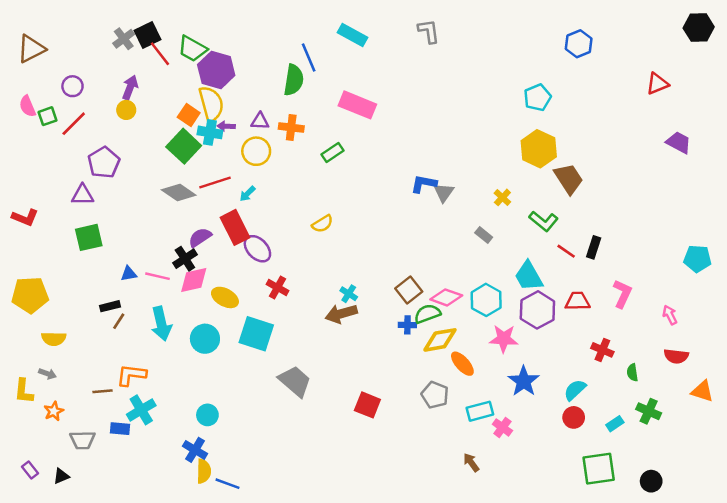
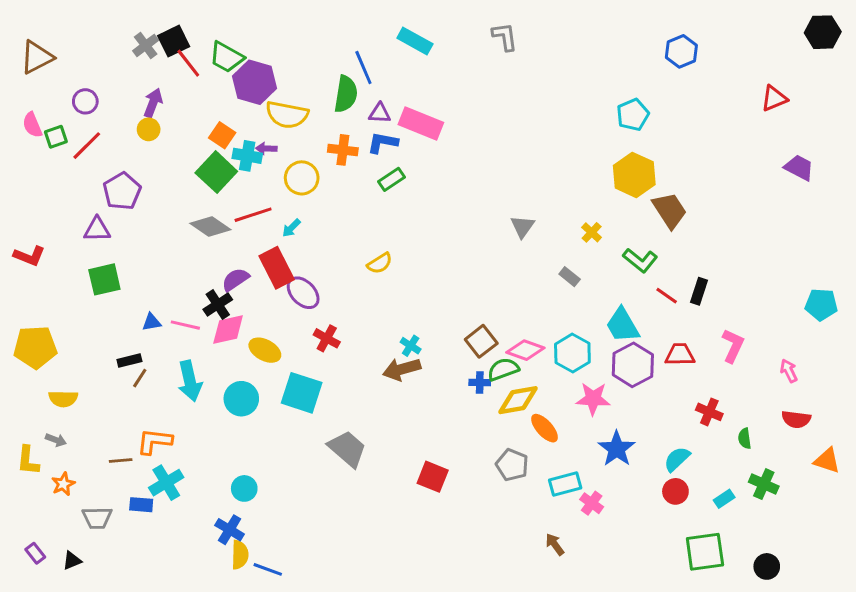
yellow semicircle: (211, 104) -> (287, 115), moved, turned 116
purple triangle: (260, 121) -> (380, 113), moved
blue L-shape: (424, 184) -> (383, 143), moved

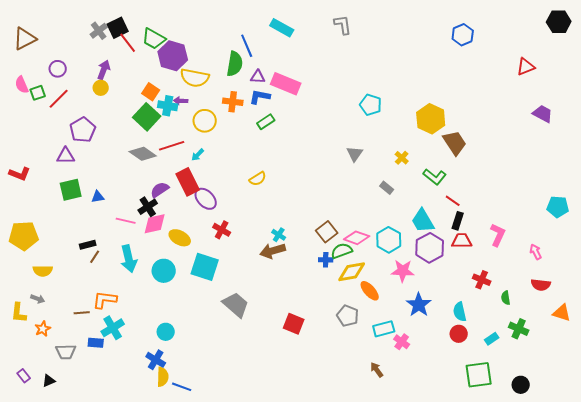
cyan pentagon: (633, 115) -> (371, 105), moved, turned -30
black rectangle: (699, 291) -> (458, 221), moved
blue triangle: (152, 322) -> (98, 197), moved
cyan semicircle: (677, 459) -> (460, 312), turned -60

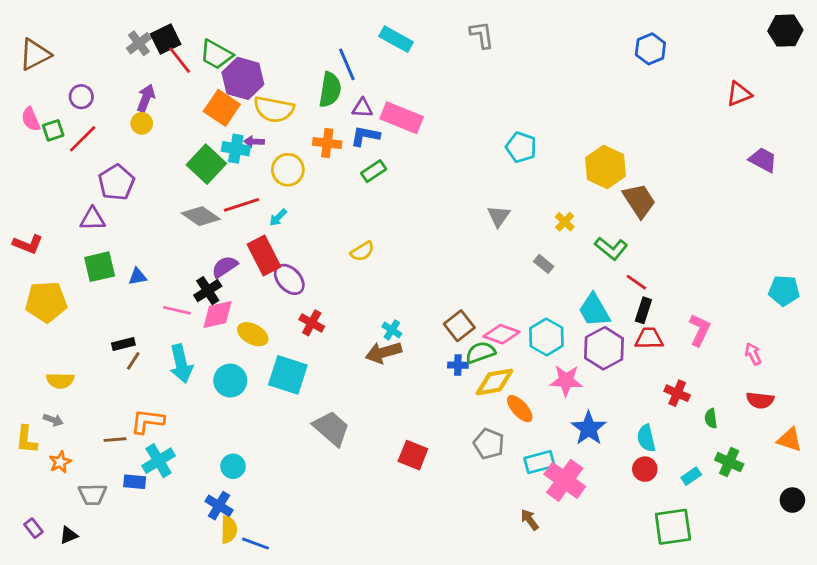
orange square: (151, 92) -> (222, 108), moved, size x1.4
yellow pentagon: (24, 236) -> (46, 302), moved
pink cross: (402, 342) -> (565, 480), size x1.8
black circle: (521, 385) -> (792, 500), moved

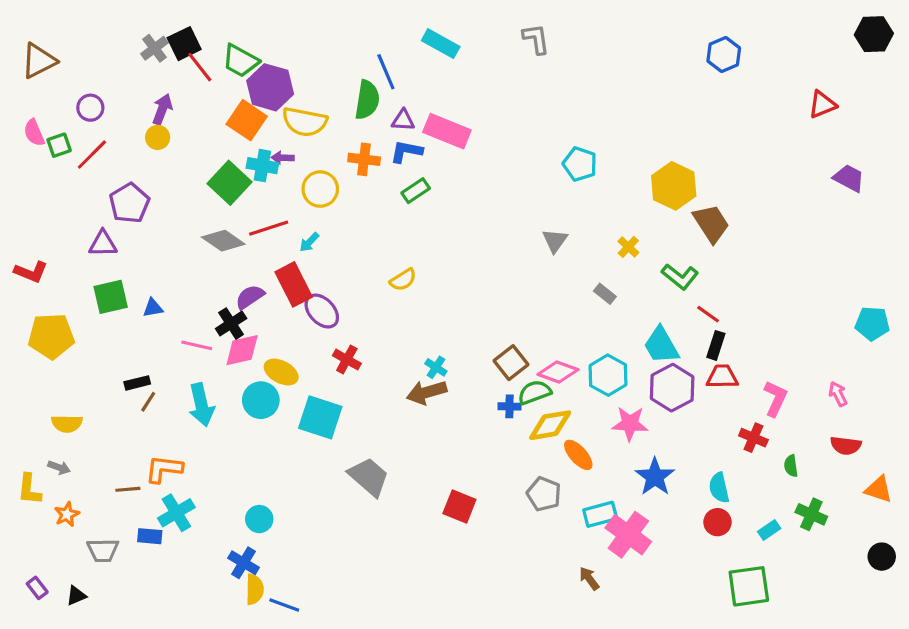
pink L-shape: (700, 330) -> (775, 399), moved
cyan circle: (230, 381) -> (261, 400), moved

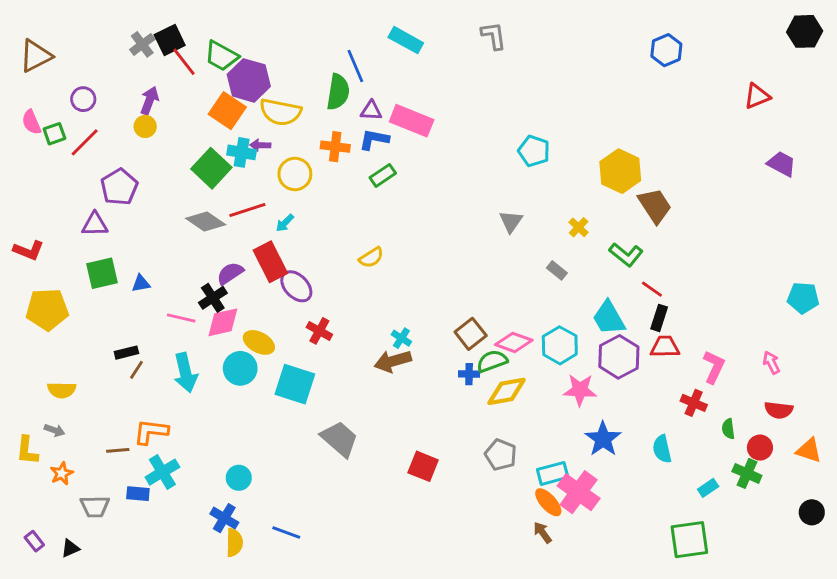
orange ellipse: (578, 455) -> (548, 502), moved
red circle: (717, 522) -> (760, 448), moved
blue line: (284, 605) -> (286, 532), moved

